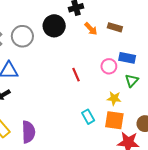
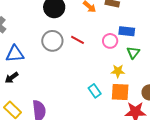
gray circle: (22, 36) -> (52, 41), moved
red line: (76, 75) -> (78, 40), moved, turned -32

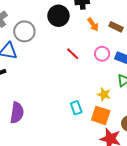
gray circle: (52, 41) -> (24, 31), moved
pink circle: (110, 41) -> (102, 54), moved

